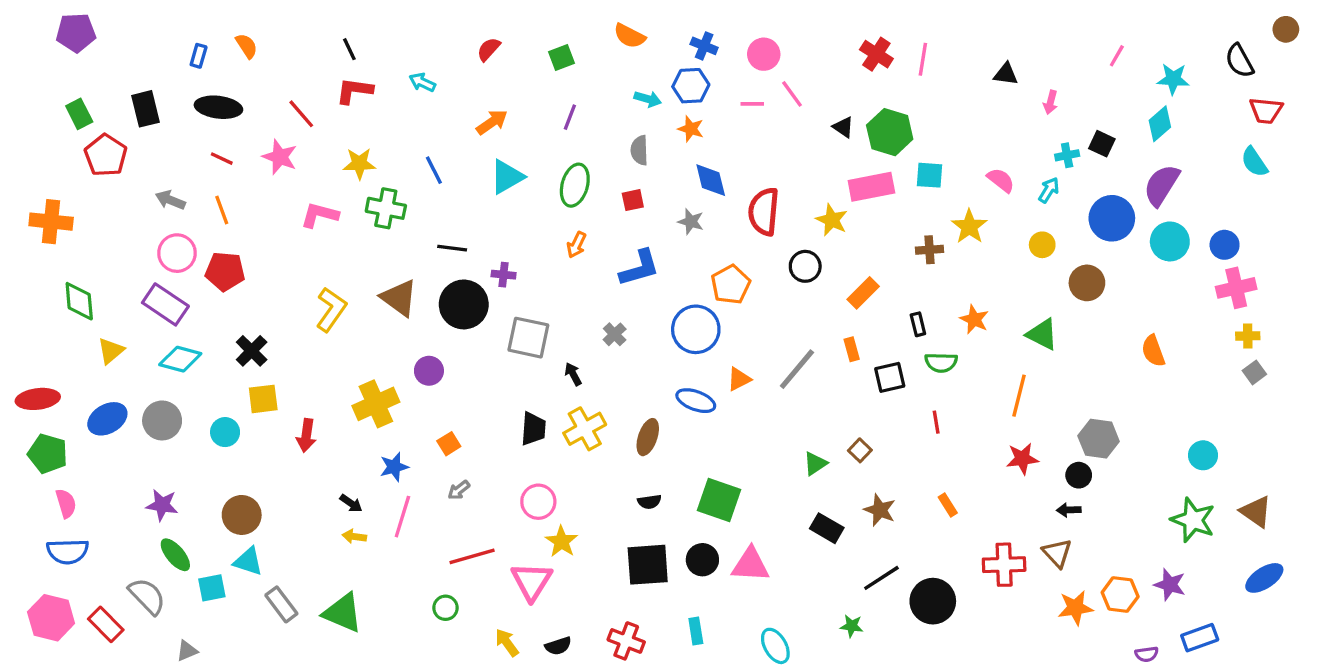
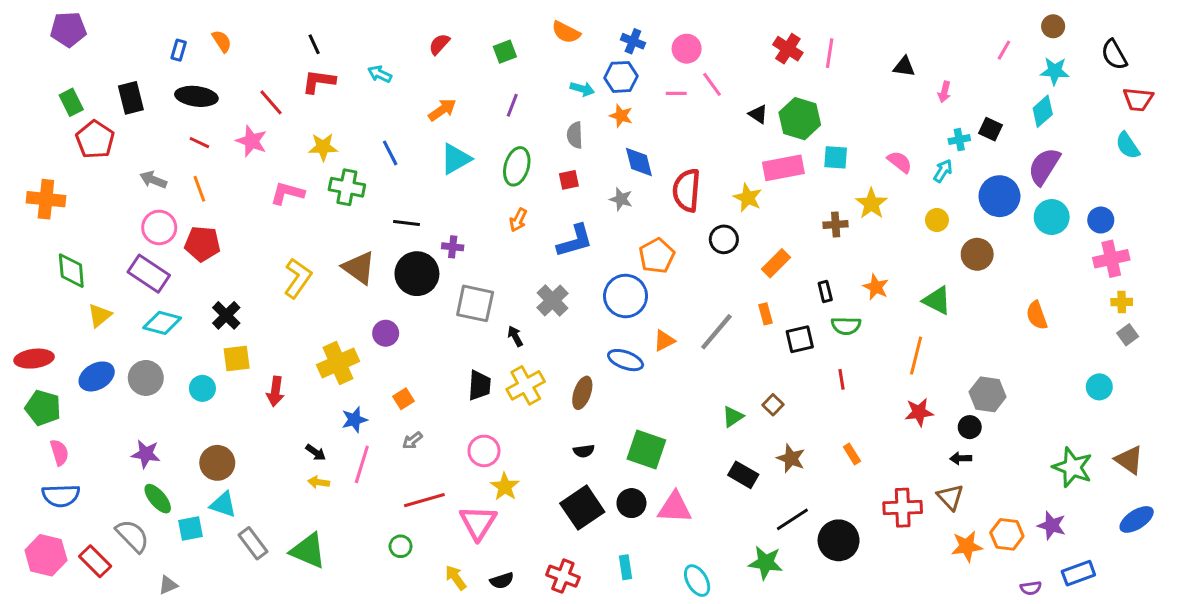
brown circle: (1286, 29) -> (1053, 26), moved
gray cross: (615, 334) -> (553, 300), size x1.5
cyan circle: (1203, 455) -> (1099, 387), moved
black square: (648, 565) -> (582, 508), turned -30
green star: (852, 626) -> (766, 563), size x1.6

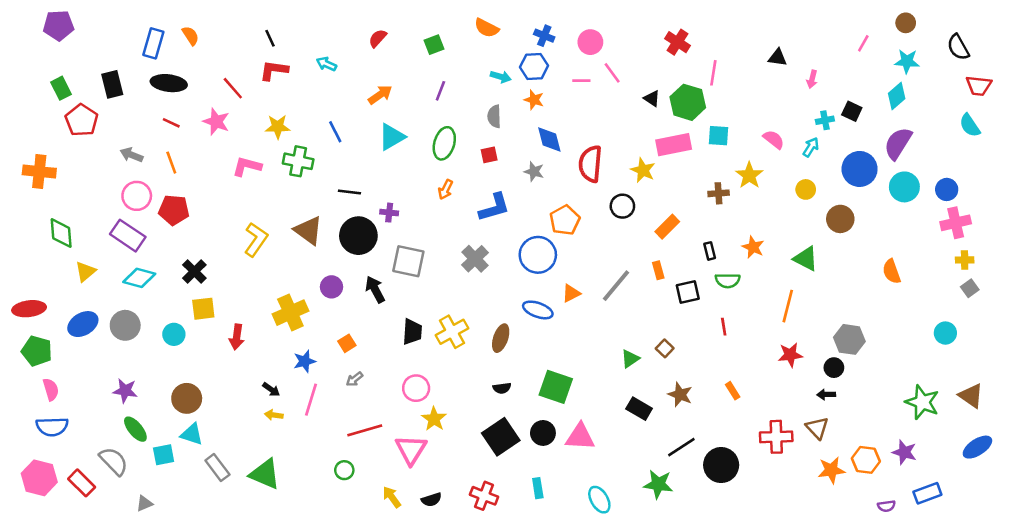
blue rectangle: (179, 50) -> (153, 43), size x1.6
pink line: (830, 53) -> (713, 73), moved
black arrow: (515, 336) -> (375, 289), moved, size x1.5

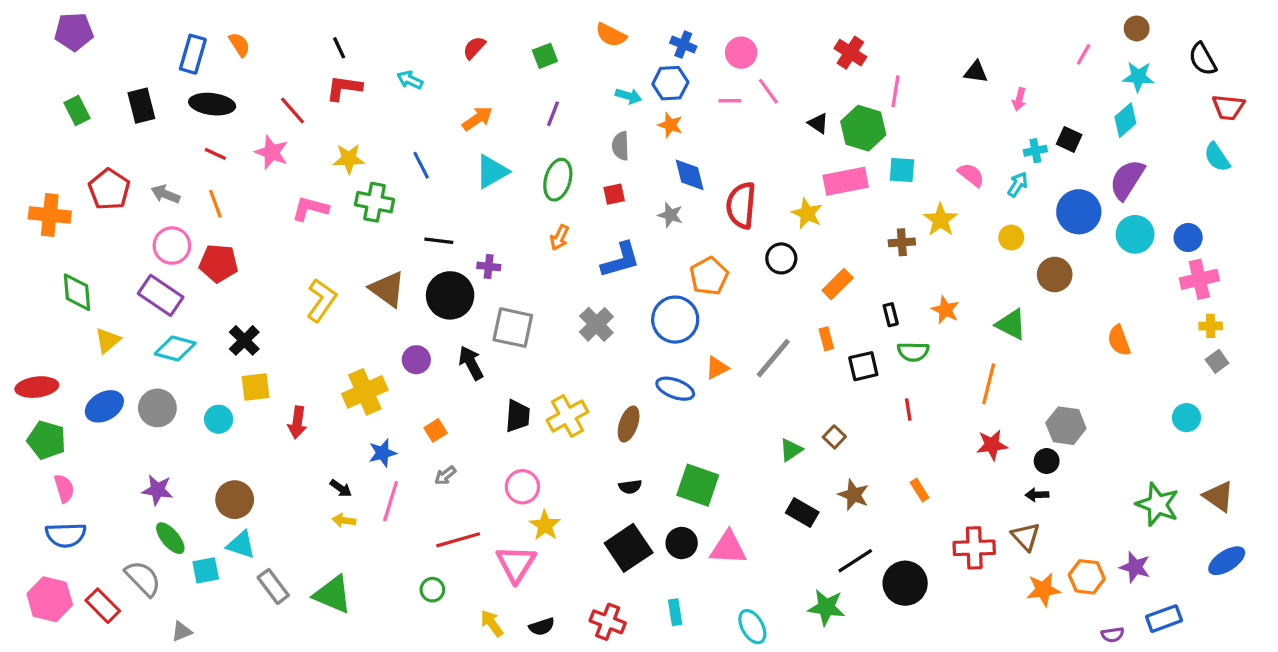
red pentagon: (82, 120) -> (109, 189), moved

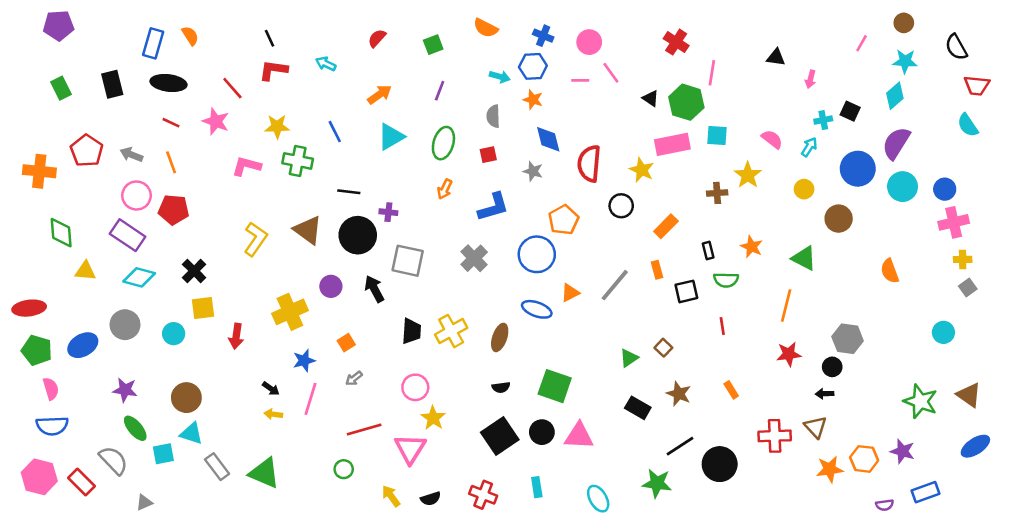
yellow triangle: (108, 340) -> (85, 271), turned 45
blue ellipse: (104, 406) -> (83, 345), moved

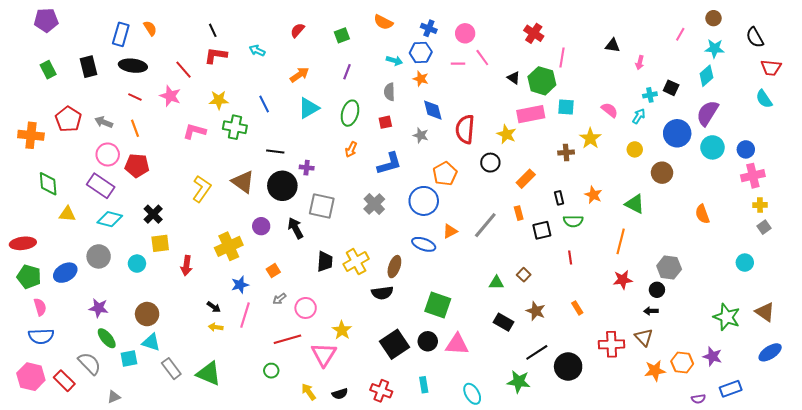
green triangle: (629, 358) -> (496, 283), turned 35
pink circle: (415, 387) -> (306, 308), moved
black semicircle: (501, 387) -> (382, 293), moved, size x1.5

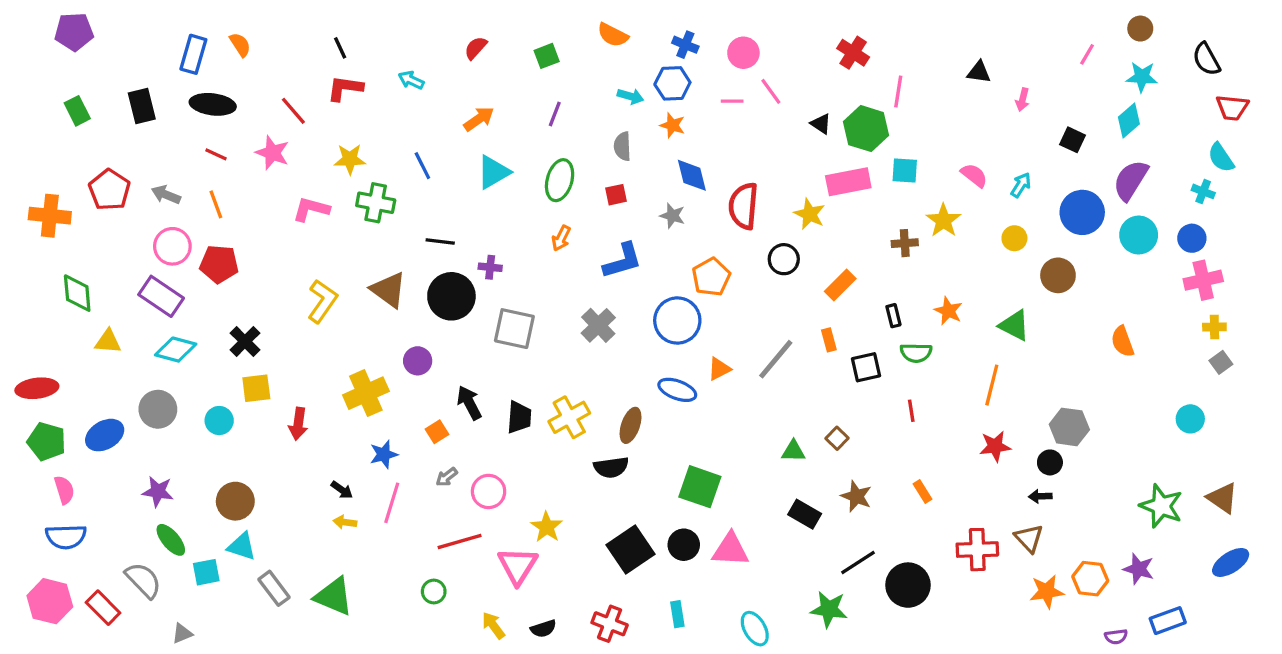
cyan cross: (650, 95) -> (1203, 191), moved, turned 32
black arrow: (295, 228) -> (469, 403), moved

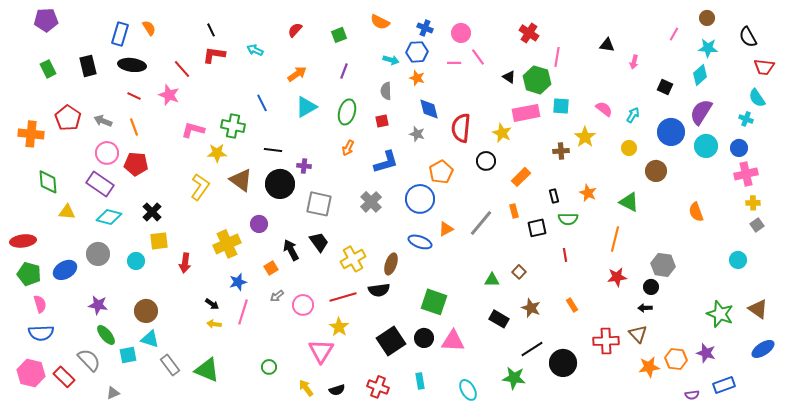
yellow star: (350, 159) -> (217, 153), moved
black trapezoid: (519, 417) -> (319, 242), moved, turned -40
red line: (460, 541) -> (343, 297), moved

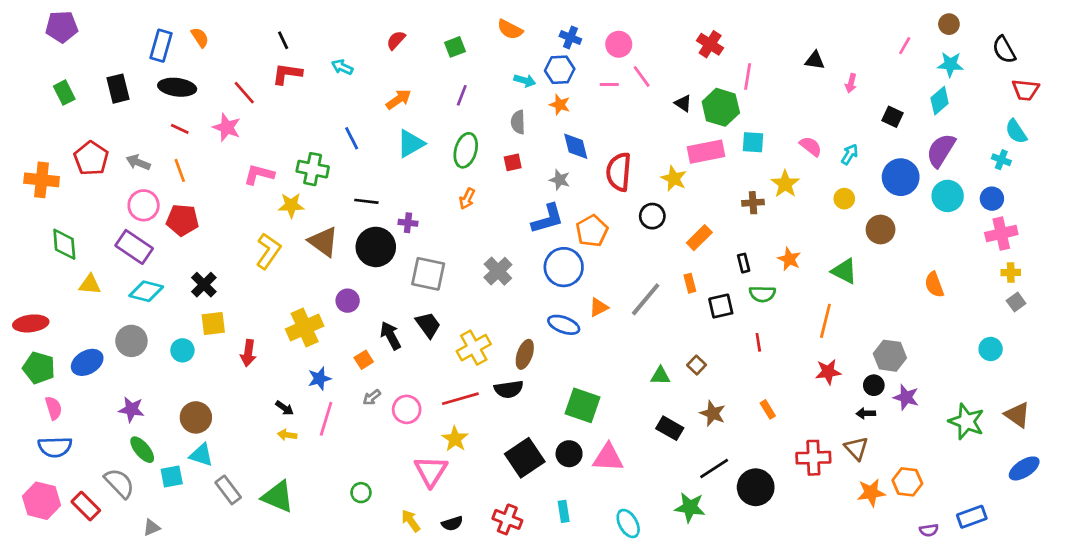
blue L-shape: (386, 162) -> (548, 219), moved
purple star: (706, 353) -> (906, 397), moved

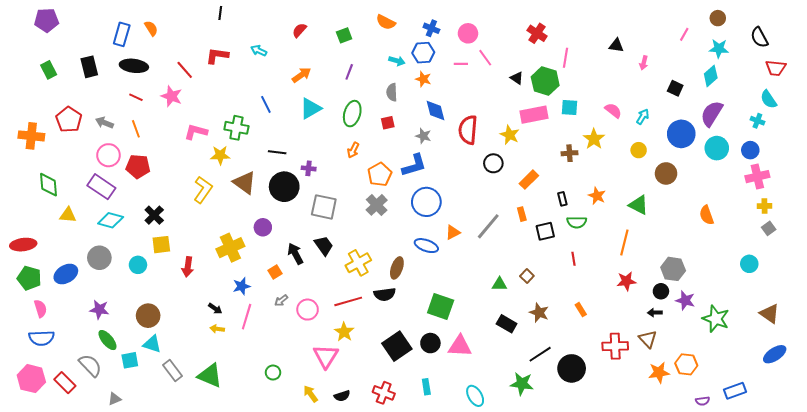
black line: (283, 40) -> (220, 13), moved, turned 32
orange pentagon: (592, 231) -> (380, 174), moved
green star: (966, 421) -> (716, 319), moved

